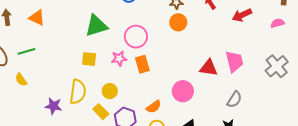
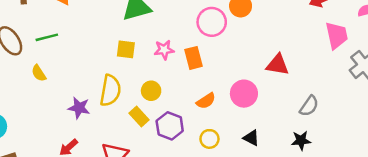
pink circle: (136, 37) -> (212, 22), moved
pink trapezoid: (234, 61) -> (337, 35), moved
orange semicircle: (154, 107) -> (206, 101), moved

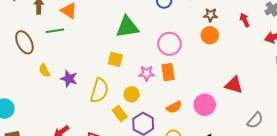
pink circle: (212, 22) -> (169, 44), moved
green line: (47, 37) -> (55, 31), moved
pink star: (164, 50) -> (147, 73), moved
purple star: (79, 108) -> (69, 79), moved

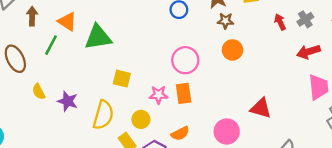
brown star: (211, 15) -> (225, 21), moved
red arrow: (245, 20) -> (280, 22), moved
green triangle: (127, 27) -> (98, 37), moved
green line: (55, 31) -> (51, 45), turned -54
orange semicircle: (174, 107) -> (180, 133), moved

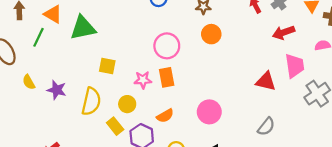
red triangle: (261, 108) -> (266, 81), moved

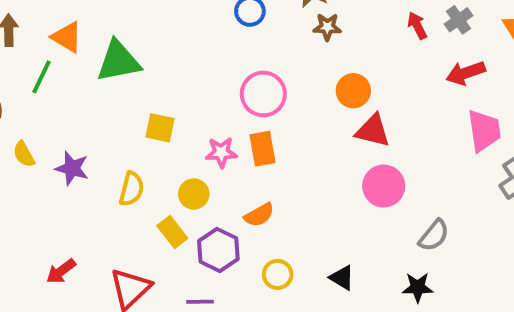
orange circle: (211, 34) -> (353, 91), moved
red triangle: (266, 81) -> (373, 131), moved
yellow semicircle: (91, 102) -> (132, 189), size x0.7
pink circle: (209, 112) -> (384, 186), moved

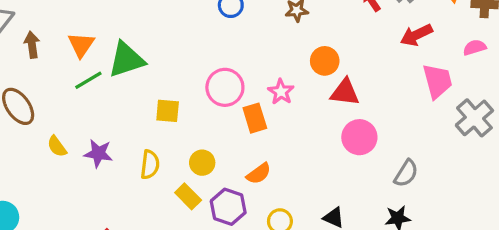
orange triangle: (67, 37) -> (81, 45), turned 40
green line: (41, 77) -> (88, 80), moved, turned 40
pink circle: (263, 94) -> (225, 87), moved
pink star: (221, 152) -> (281, 92), moved, turned -30

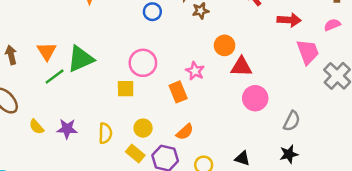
red arrow: (416, 35) -> (289, 20), turned -145
pink circle: (225, 87) -> (143, 63), moved
yellow square: (168, 111) -> (126, 89), moved

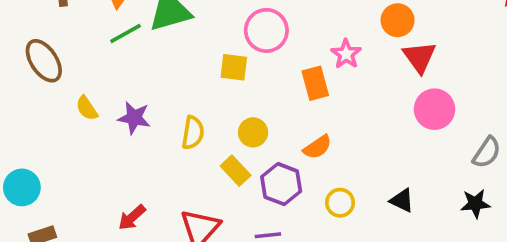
red triangle: (241, 67) -> (420, 57), turned 45

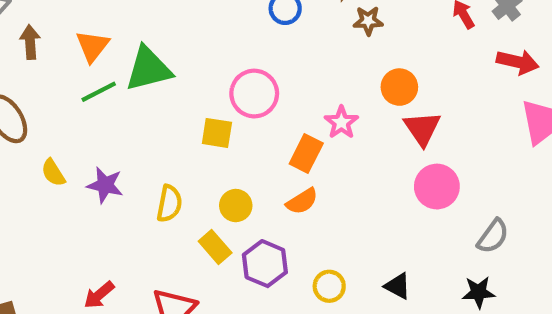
orange rectangle: (315, 83) -> (306, 154), turned 40
orange semicircle: (317, 147) -> (302, 201), moved

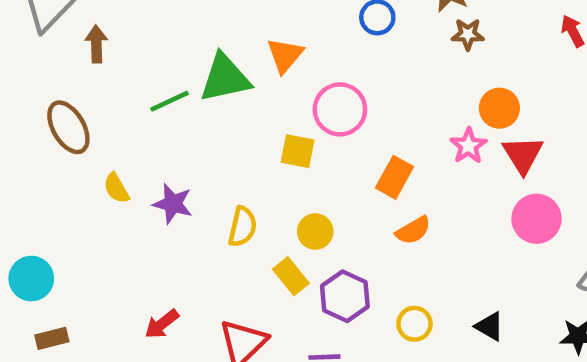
orange triangle: (92, 46) -> (285, 55), moved
pink star: (341, 122) -> (468, 146), moved
orange semicircle: (302, 201) -> (413, 230), moved

